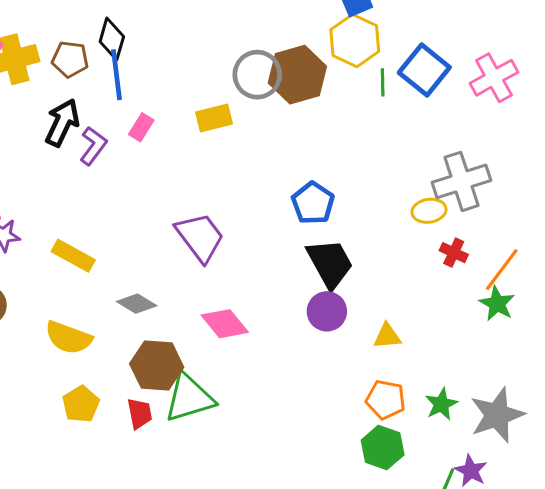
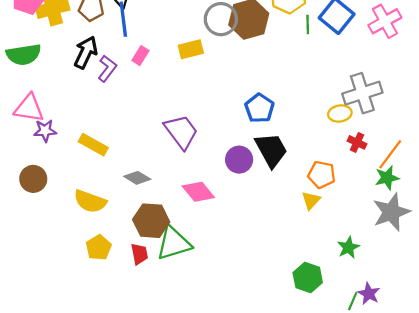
green star: (497, 304) -> (387, 178), turned 30
purple circle: (327, 311) -> (239, 160), moved
yellow triangle: (387, 336) -> (311, 200), turned -42
orange pentagon: (386, 400) -> (322, 175), moved
gray star: (497, 415) -> (391, 212), moved

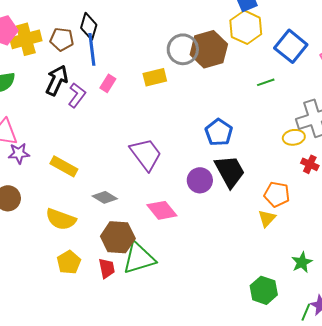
green line: (308, 25) -> (266, 82), moved, turned 72

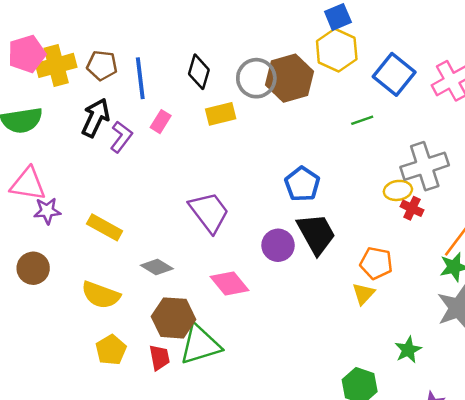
black diamond: (89, 26) -> (199, 72), moved
red cross: (310, 164) -> (412, 208), moved

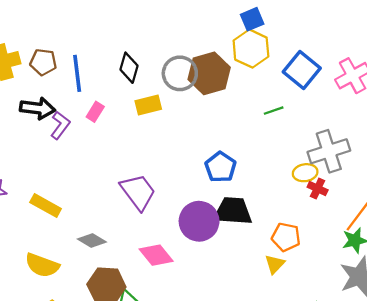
black arrow: (96, 118) -> (38, 108), turned 72
black trapezoid: (316, 234) -> (233, 211), turned -57
purple circle: (278, 245) -> (199, 221), size x1.4

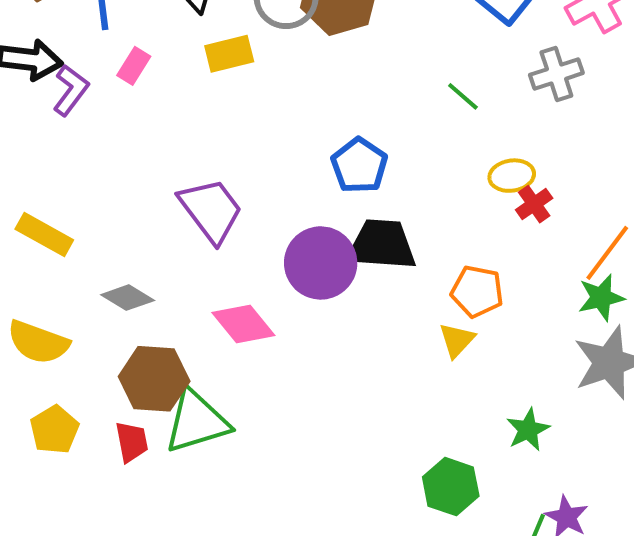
green line: (274, 111) -> (463, 96), moved, turned 60
gray cross: (329, 151) -> (556, 74), moved, size x0.7
red cross: (318, 189) -> (534, 204), turned 30

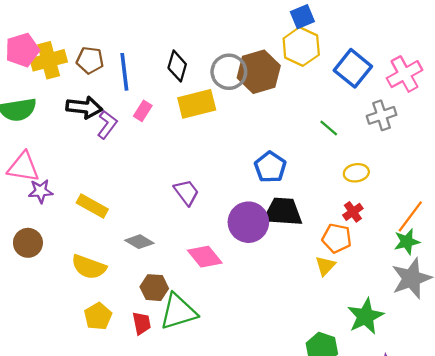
yellow rectangle: (229, 54) -> (197, 104), size x1.4
red cross: (534, 204) -> (353, 212), moved
purple trapezoid: (211, 210) -> (186, 192), size x0.7
brown hexagon: (154, 379) -> (154, 288), size x0.7
green star: (528, 430) -> (365, 316), size x1.5

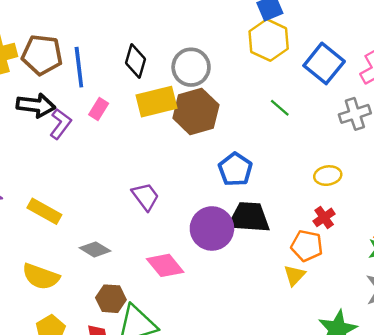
brown pentagon: (90, 60) -> (42, 55), size x1.4
brown hexagon: (259, 72) -> (196, 111), moved
green line: (329, 128) -> (280, 108), moved

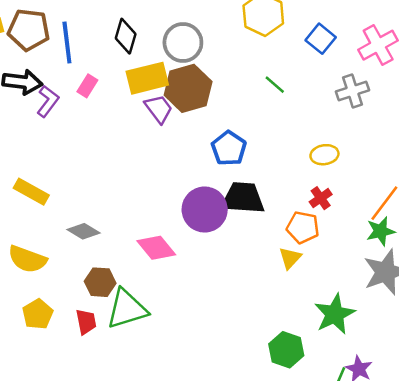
blue square: (324, 63) -> (321, 39), size x0.7
purple trapezoid: (145, 196) -> (159, 109), moved

